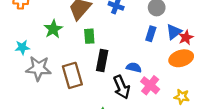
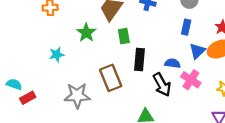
blue triangle: (174, 32) -> (197, 51), moved
gray star: (38, 68) -> (77, 96), moved

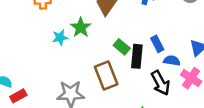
blue rectangle: (186, 27) -> (157, 44), moved, turned -40
green rectangle: (124, 36) -> (122, 47), moved, turned -40
cyan star: (57, 55) -> (60, 38), moved

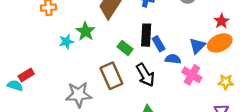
black rectangle: (137, 56) -> (146, 35), moved
black arrow: (160, 83) -> (145, 75), moved
red rectangle: (18, 96) -> (26, 75), moved

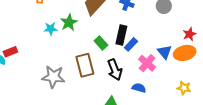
blue rectangle: (159, 44) -> (131, 44), turned 64
blue triangle: (197, 46) -> (165, 52), turned -35
blue semicircle: (173, 59) -> (139, 88), moved
pink cross: (192, 75) -> (147, 63), moved

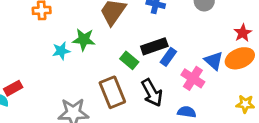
green star: (69, 22) -> (84, 40), turned -30
black rectangle: (121, 35) -> (154, 46), turned 66

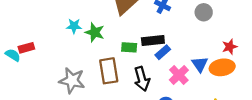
green star: (84, 40) -> (95, 32), moved
green rectangle: (129, 60) -> (129, 47), turned -49

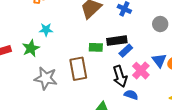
gray circle: (204, 12) -> (160, 24), moved
green star: (95, 32) -> (31, 48), moved, turned 30
black arrow: (142, 79) -> (120, 76), moved

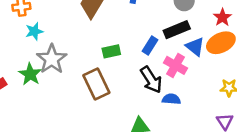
cyan star: (46, 30) -> (34, 31), moved
black rectangle: (117, 41) -> (177, 30), moved
gray star: (46, 78) -> (52, 59), moved, turned -30

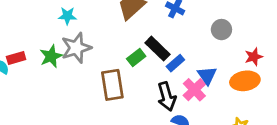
black rectangle: (177, 30) -> (157, 49), moved, turned 50
blue triangle: (195, 47) -> (207, 76), moved
green rectangle: (111, 51) -> (136, 58), turned -42

